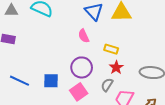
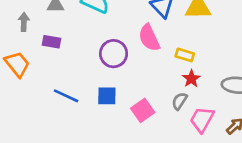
pink semicircle: (84, 36) -> (149, 38), size x1.5
purple circle: (82, 67) -> (114, 54), moved

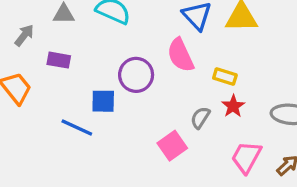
gray arrow: (24, 22) -> (24, 35), turned 36
blue square: (107, 96) -> (103, 101), moved
gray semicircle: (179, 101) -> (200, 118), moved

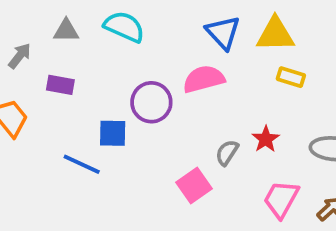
pink semicircle: (181, 55) -> (204, 79), turned 100
yellow rectangle: (225, 77) -> (291, 77), moved

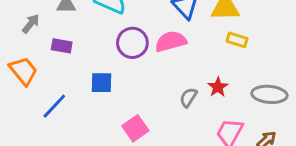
purple circle: (151, 102) -> (132, 43), moved
blue line: (82, 164) -> (54, 106), moved, turned -72
pink square: (194, 186) -> (135, 128), moved

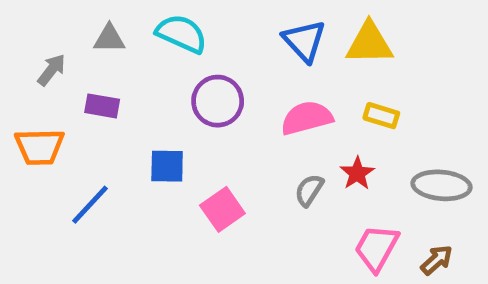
yellow rectangle: (237, 40) -> (381, 116), moved
pink semicircle: (171, 41) -> (307, 118), moved
orange trapezoid: (23, 71) -> (39, 147), turned 128
pink square: (135, 128) -> (222, 209), moved

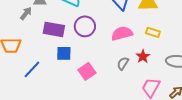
gray arrow: (52, 70) -> (26, 13), moved
purple rectangle: (102, 106) -> (54, 29), moved, size x1.5

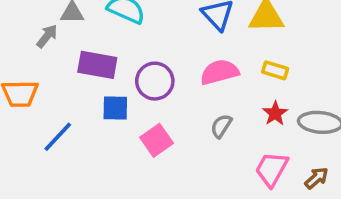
purple circle: (85, 26) -> (155, 81), moved
red star: (143, 56) -> (275, 113), moved

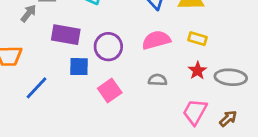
gray semicircle: (221, 126) -> (158, 80), turned 60

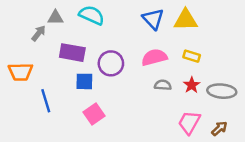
gray semicircle: (158, 80) -> (163, 85), moved
blue line: (36, 88) -> (46, 101), turned -60
pink square: (110, 91) -> (94, 114), moved

